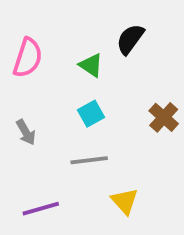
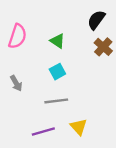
black semicircle: (130, 39) -> (96, 20), moved
brown cross: (164, 117) -> (103, 47), moved
purple line: (41, 209) -> (43, 132), moved

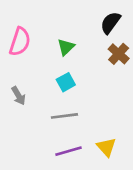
green triangle: (57, 41) -> (66, 47), turned 42
yellow triangle: (79, 127) -> (106, 147), moved
purple line: (43, 132) -> (69, 151), moved

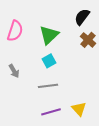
green triangle: (66, 47) -> (49, 35), size x1.5

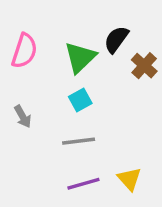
black semicircle: (82, 17) -> (116, 39), moved

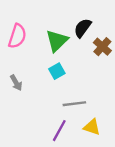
gray line: (79, 141) -> (74, 104), moved
yellow triangle: (129, 179) -> (92, 127), turned -30
purple line: (83, 184) -> (59, 131), turned -45

